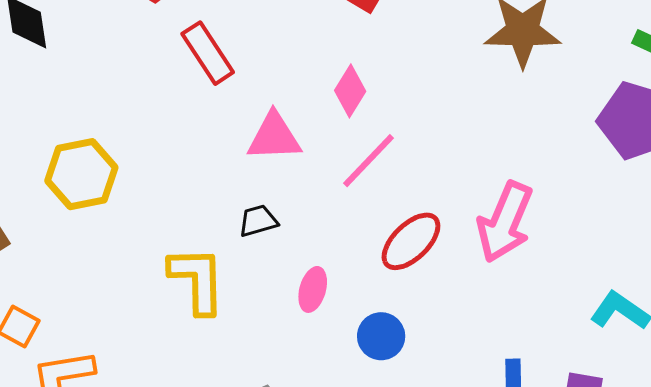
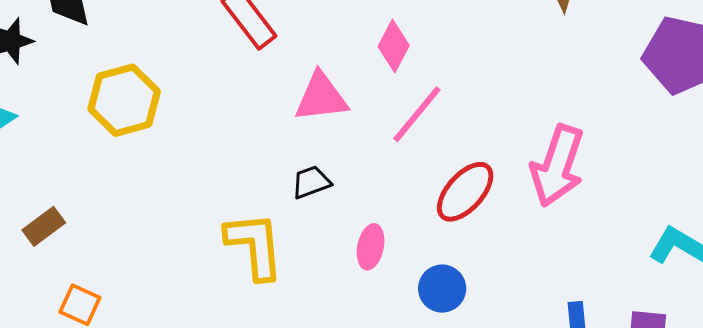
yellow hexagon: (81, 174) -> (124, 100), moved

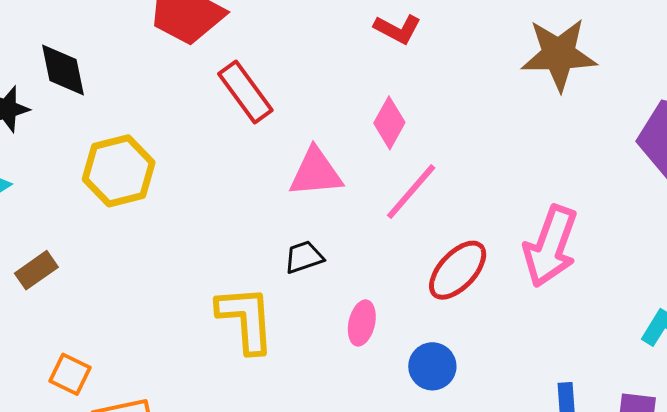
brown rectangle: (44, 226) -> (36, 270), moved

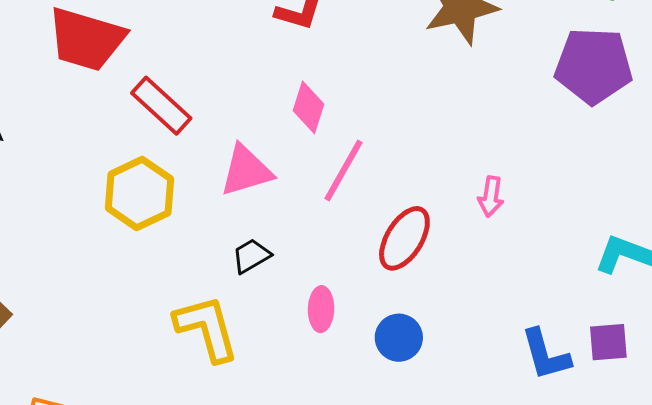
yellow hexagon: (119, 171) -> (139, 193), moved
pink arrow: (550, 246) -> (491, 197), size x0.5

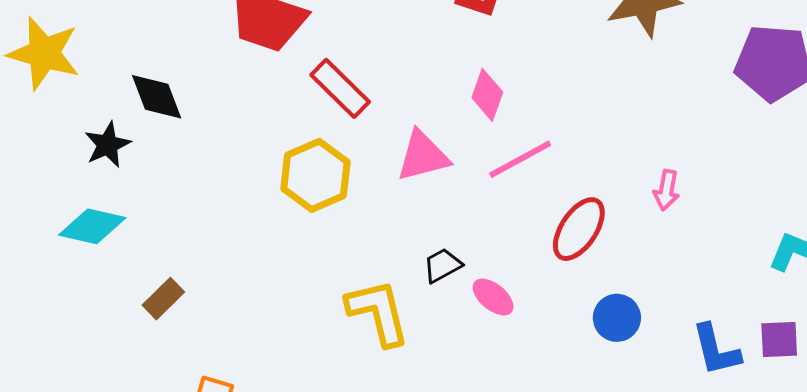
pink line: (343, 171) -> (520, 159), turned 30
black trapezoid: (251, 256) -> (442, 265), moved
pink ellipse: (321, 309) -> (493, 297), turned -54
blue circle: (399, 338) -> (617, 318), moved

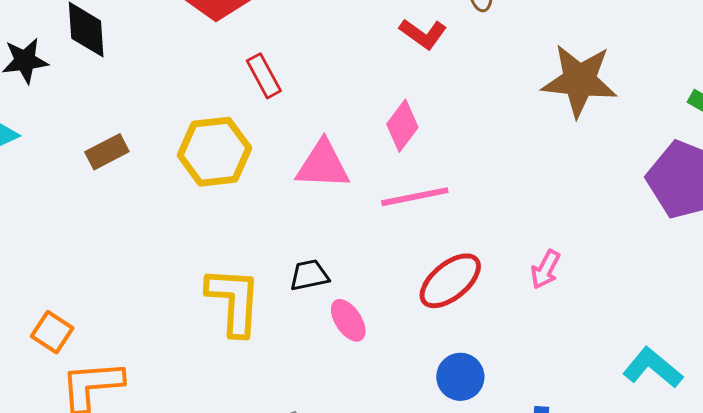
red rectangle: (340, 88) -> (264, 76), size x0.7
brown rectangle: (163, 299) -> (107, 152), moved

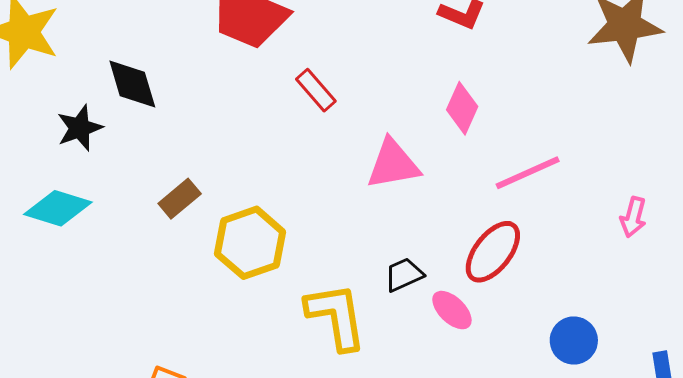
yellow hexagon: (214, 152) -> (250, 243), moved
pink line: (415, 197) -> (528, 173), moved
red ellipse: (450, 281) -> (493, 252), moved

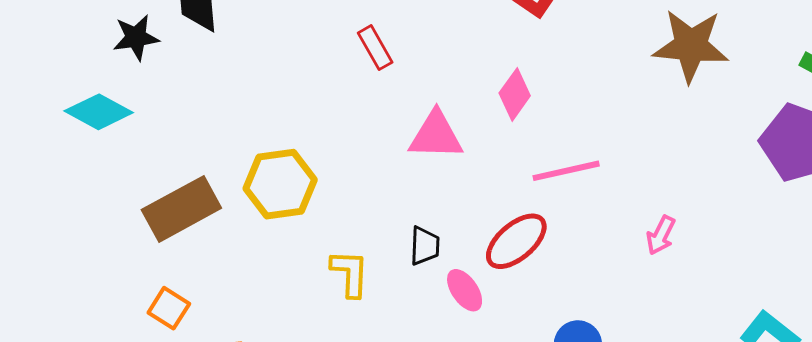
brown rectangle: (180, 199) -> (181, 209), moved, size x1.8
black trapezoid: (404, 275) -> (425, 246), turned 105
yellow L-shape: (336, 316) -> (350, 273), size x0.7

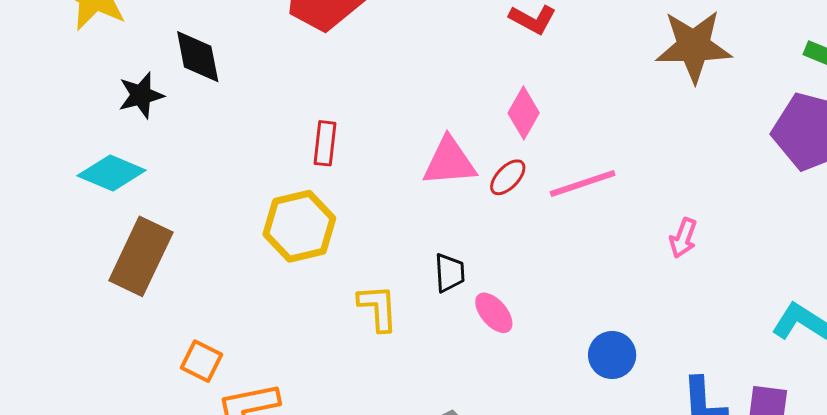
red rectangle: (375, 48) -> (325, 143), moved, turned 42
brown rectangle: (181, 209) -> (141, 256), moved, turned -30
red ellipse: (516, 241) -> (508, 177), moved, size x0.6

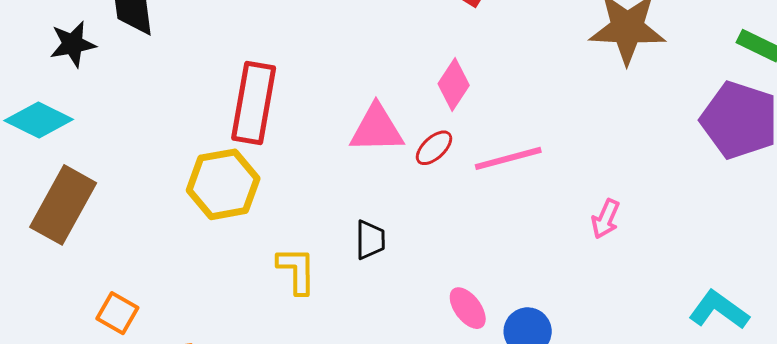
red rectangle: (325, 143) -> (254, 103), size x1.8
pink ellipse: (494, 313) -> (468, 308), moved

